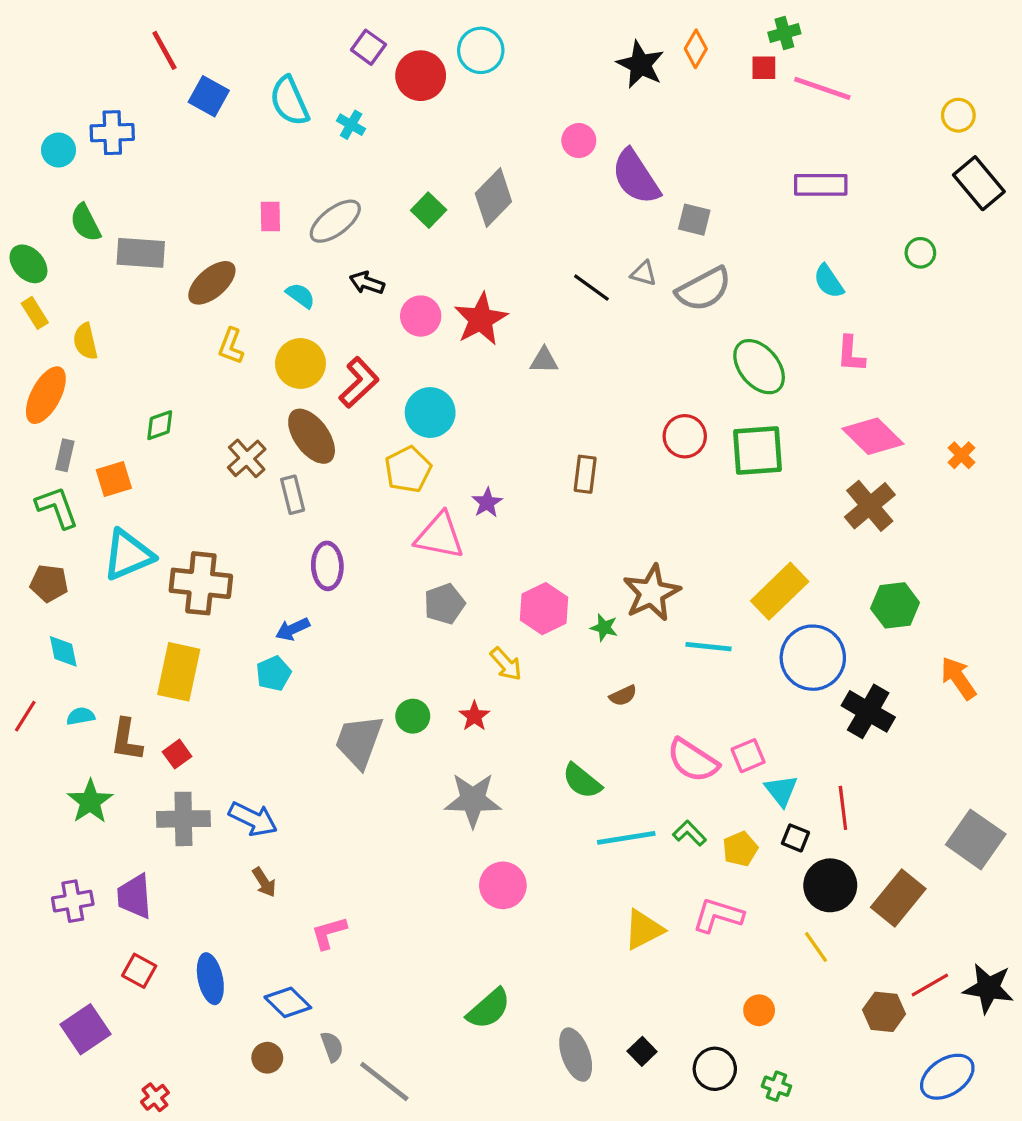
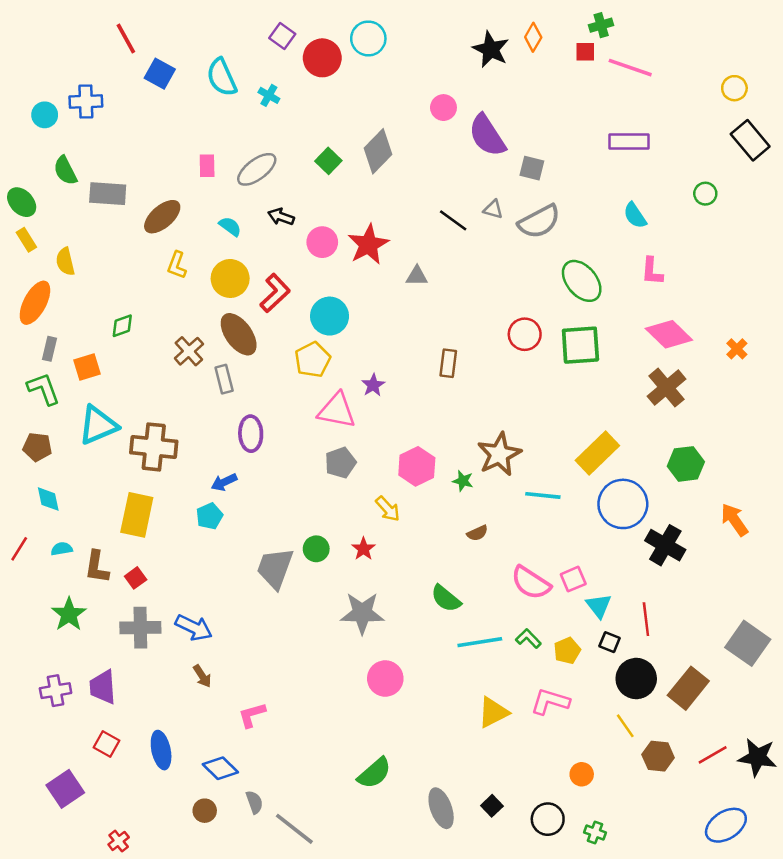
brown hexagon: (884, 1012) -> (658, 756), moved

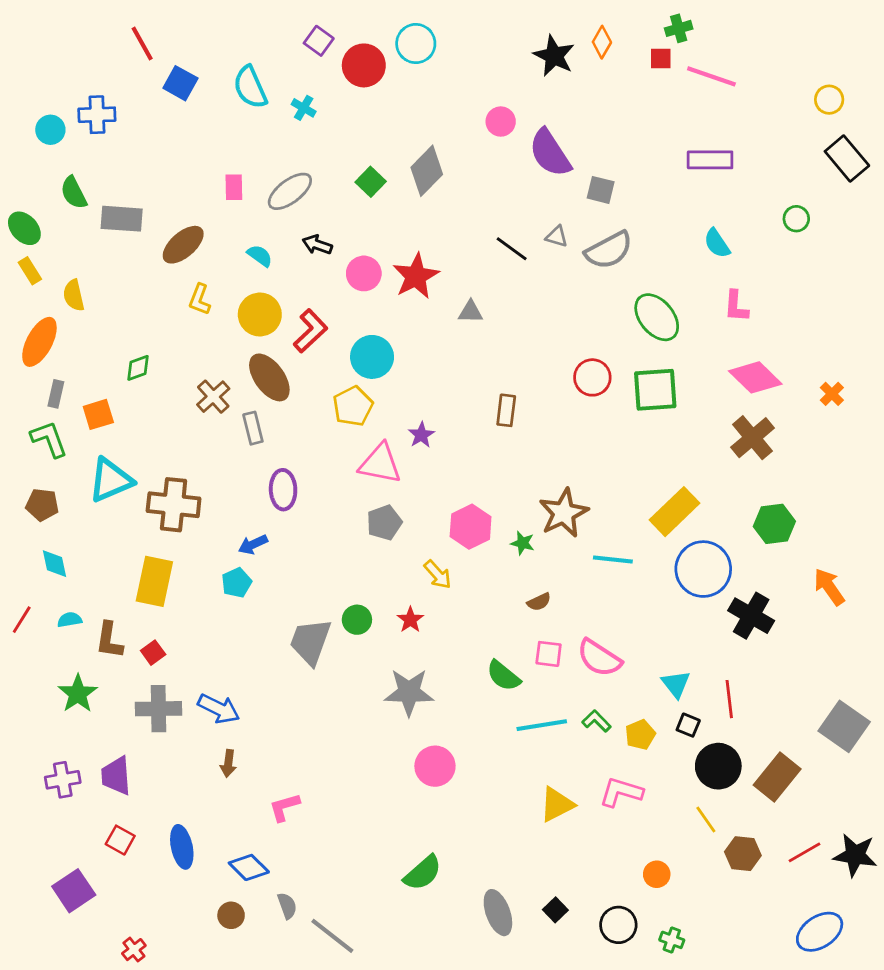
pink square: (573, 579) -> (549, 654), moved, turned 30
brown arrow: (202, 676) -> (228, 763), turned 40

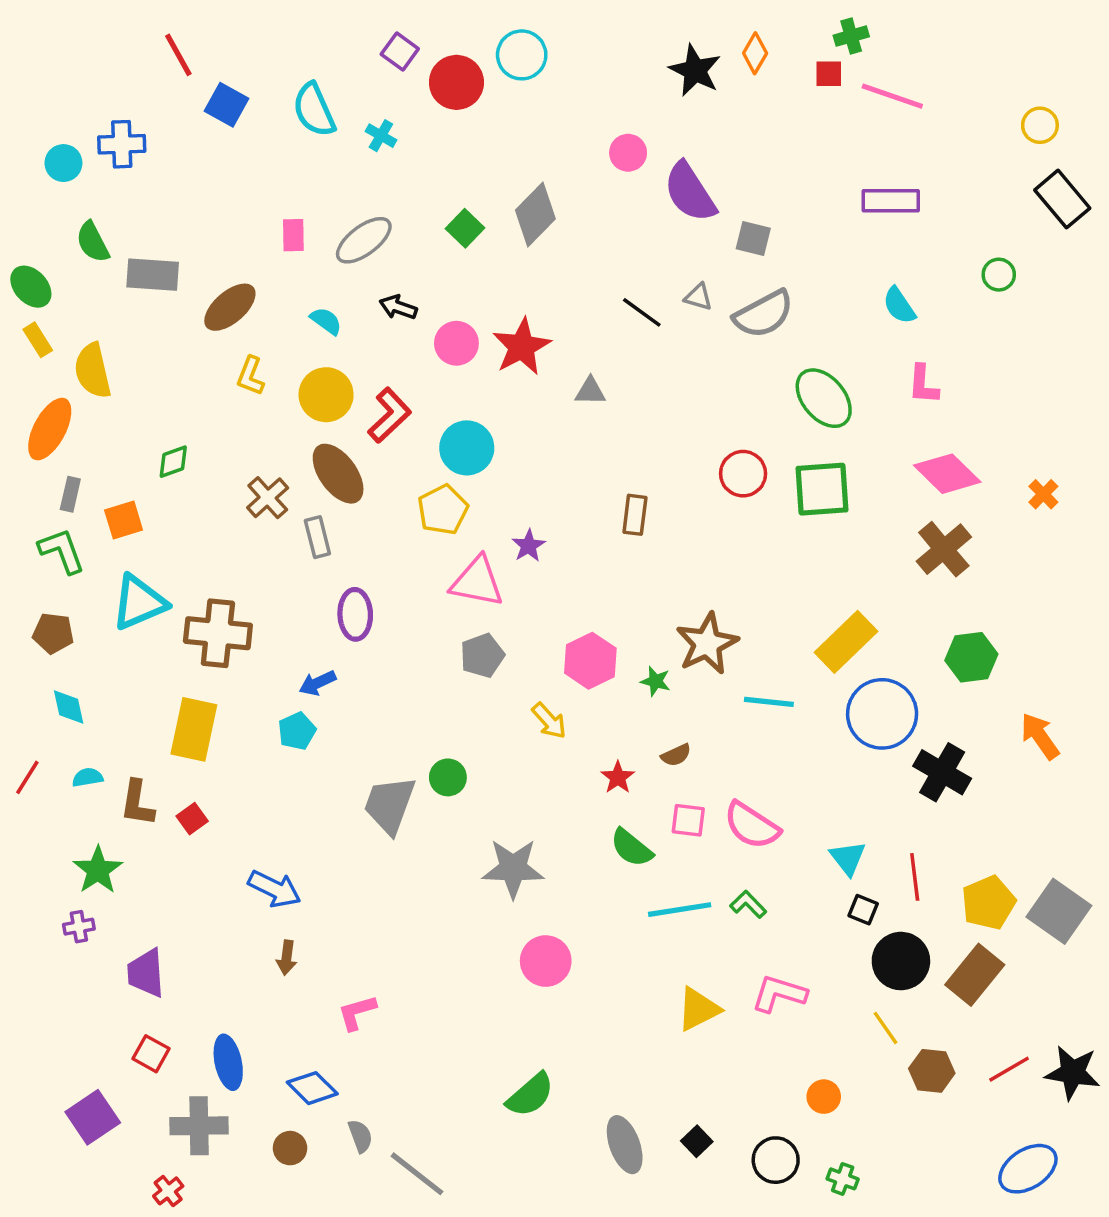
yellow semicircle: (74, 295) -> (93, 371), size x1.4
red star: (410, 620) -> (618, 777), moved
gray cross: (159, 709) -> (199, 1126), moved
yellow pentagon: (640, 735) -> (988, 903), moved, size x1.4
purple cross: (63, 780) -> (79, 927), moved, size x0.7

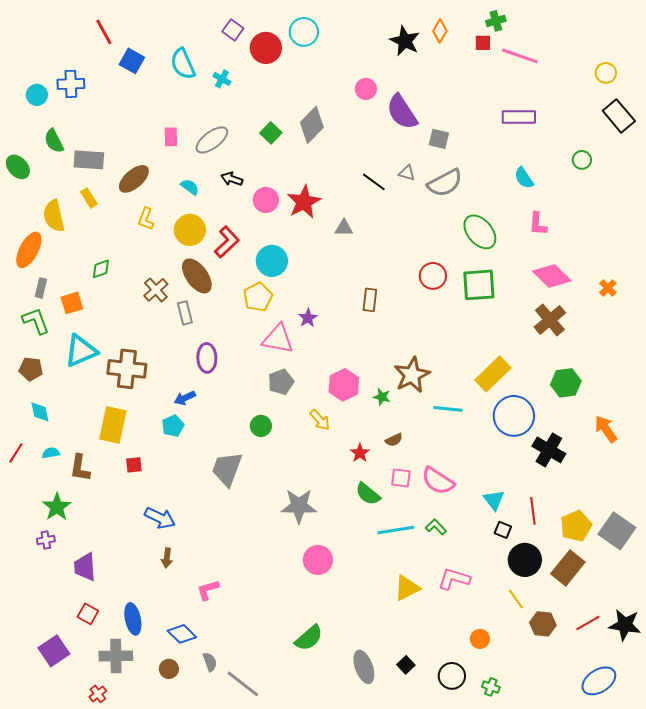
yellow rectangle: (38, 340) -> (89, 198), moved
green circle: (448, 777) -> (261, 426), moved
red square: (192, 819) -> (134, 465), moved, turned 30

